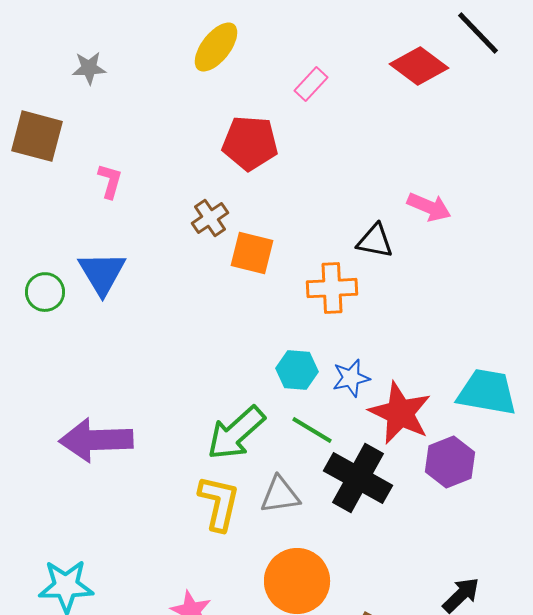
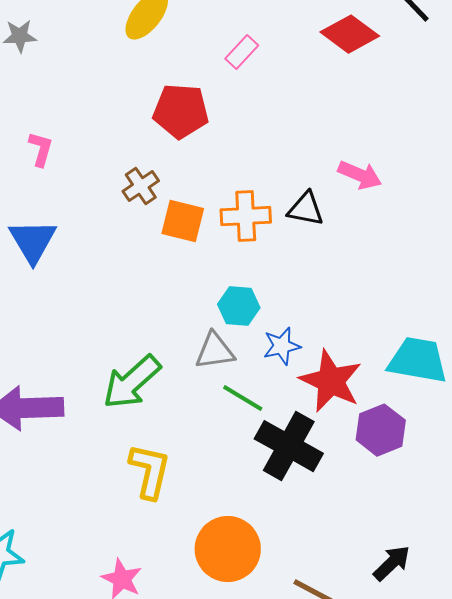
orange cross: (332, 288) -> (246, 216), moved
cyan hexagon: (297, 370) -> (239, 306), moved
green arrow: (236, 433) -> (132, 382), moved
gray triangle: (280, 495) -> (215, 351), moved

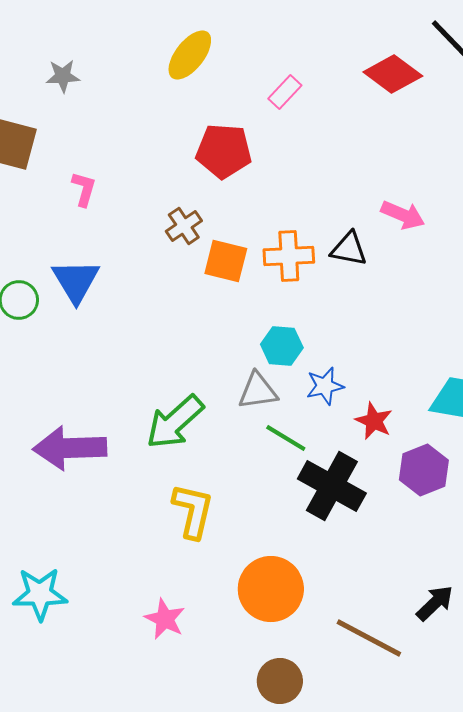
red star: (331, 381) -> (374, 421), size x0.6

